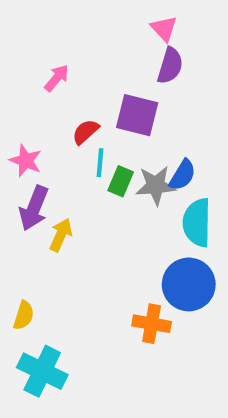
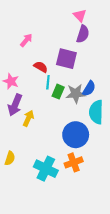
red semicircle: (86, 132) -> (41, 67), turned 72
blue circle: (189, 284) -> (76, 135), moved
orange cross: (152, 324) -> (74, 162), turned -30
cyan cross: (42, 371) -> (46, 169), moved

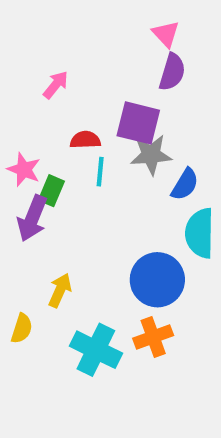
red semicircle: (41, 67) -> (85, 140), turned -32
green rectangle: (58, 92) -> (51, 191), moved
gray star: (76, 94) -> (151, 155), moved
yellow arrow: (28, 118) -> (60, 290), moved

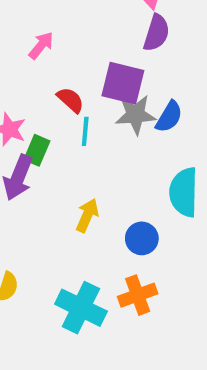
red semicircle: (85, 140) -> (70, 100), turned 44
blue semicircle: (185, 184) -> (169, 117), moved
blue circle: (157, 280) -> (142, 238), size x0.6
yellow arrow: (60, 290) -> (87, 215), moved

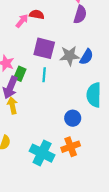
purple square: (123, 83) -> (44, 48), moved
red semicircle: (70, 100) -> (37, 14), moved, turned -32
cyan line: (85, 131) -> (44, 75), moved
yellow arrow: (87, 215) -> (12, 105), moved, turned -35

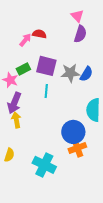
green rectangle: (20, 74) -> (23, 69), moved, turned 40
blue circle: (73, 118) -> (73, 132), size x1.5
orange cross: (71, 147) -> (77, 148), moved

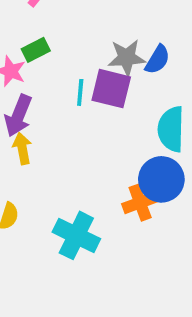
purple square: (46, 66) -> (111, 89), moved
blue circle: (73, 132) -> (161, 179), moved

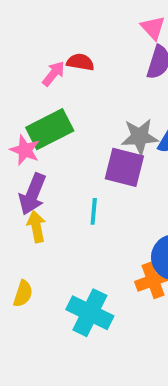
green rectangle: (36, 50) -> (50, 129), size x1.6
cyan line: (80, 92) -> (94, 211), moved

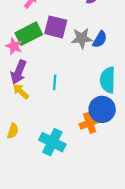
purple square: (124, 167) -> (56, 27), moved
yellow arrow: (36, 227) -> (21, 91), turned -36

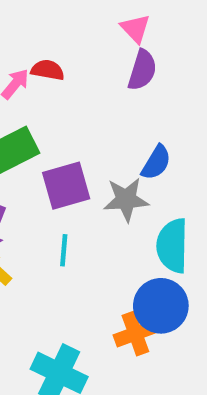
purple square: (56, 27) -> (66, 186), moved, turned -30
gray star: (82, 38) -> (126, 199), moved

